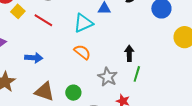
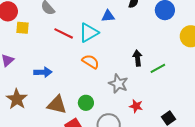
yellow square: (18, 11) -> (22, 28), turned -32
red line: (43, 20) -> (64, 33), moved
green line: (137, 74) -> (158, 68), moved, turned 49

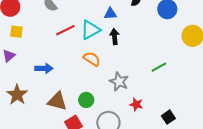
yellow square: (22, 28) -> (16, 32), moved
red line: (64, 33) -> (65, 30), turned -54
black arrow: (137, 58) -> (115, 37), moved

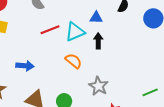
green line: (159, 67) -> (150, 92), moved

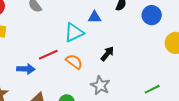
red line: (50, 30) -> (48, 55), moved
black arrow: (98, 41) -> (107, 54), moved, turned 42

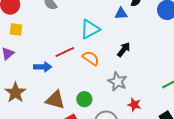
blue triangle: (95, 17) -> (121, 14), moved

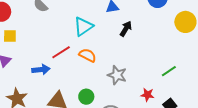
black arrow: (124, 50) -> (126, 29), moved
red star: (134, 105) -> (147, 95), moved

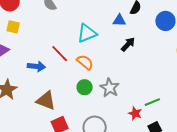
red line: (61, 52) -> (60, 54), turned 66
green line: (169, 71) -> (152, 102), moved
green circle: (86, 97) -> (85, 87), moved

